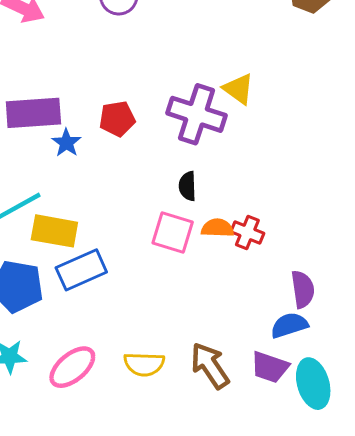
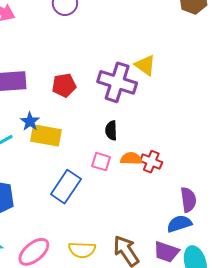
blue star: (66, 143) -> (30, 121), moved
yellow rectangle: (54, 231) -> (46, 135), moved
pink square: (173, 232) -> (101, 162), size x0.7
blue rectangle: (81, 270) -> (66, 187), moved, turned -32

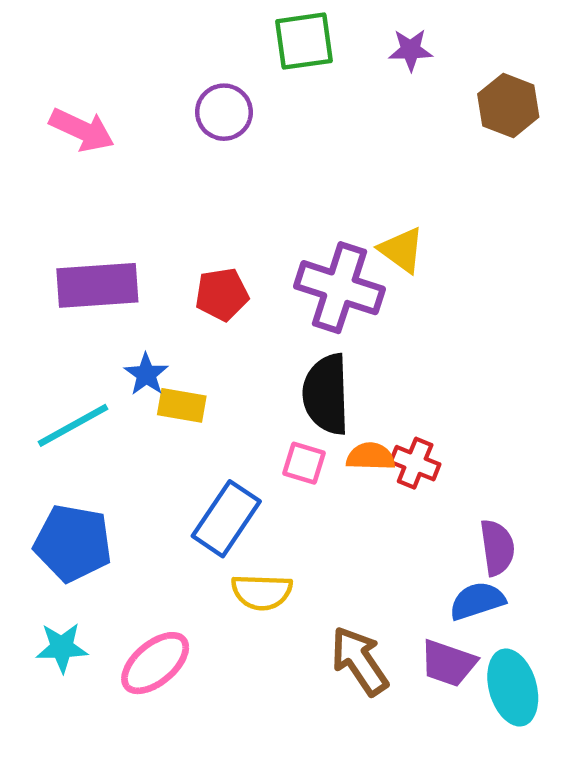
black semicircle: (111, 130) -> (326, 394), size x1.8
yellow rectangle: (46, 135) -> (182, 405), size x0.7
yellow semicircle: (82, 250) -> (262, 592), moved

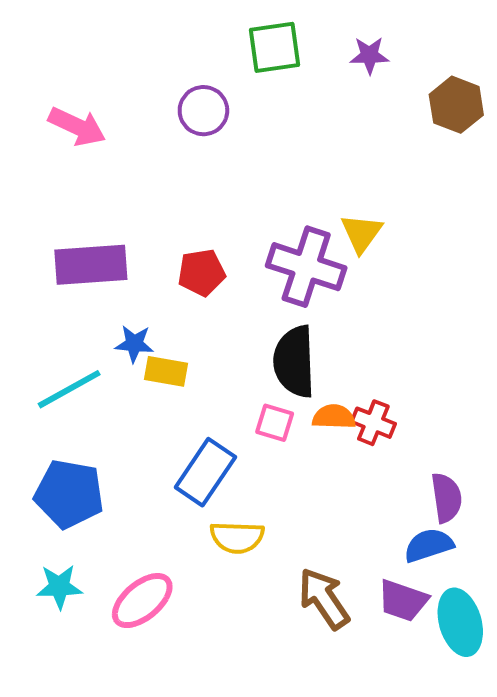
yellow triangle: (402, 250) -> (361, 233), turned 30
blue star: (146, 374) -> (134, 344), turned -30

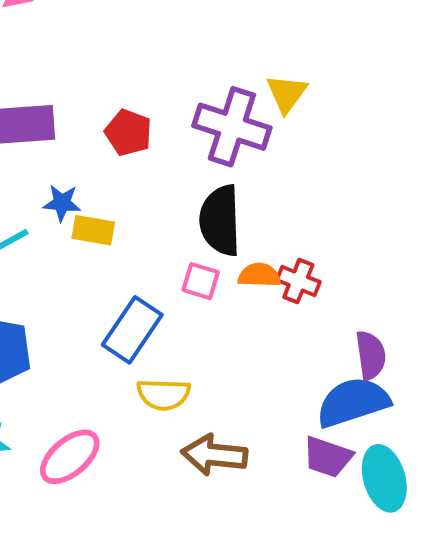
red pentagon: (201, 273) -> (128, 133), turned 30
blue semicircle: (429, 545) -> (353, 402), size x1.5
brown arrow: (324, 599) -> (214, 455), moved, turned -50

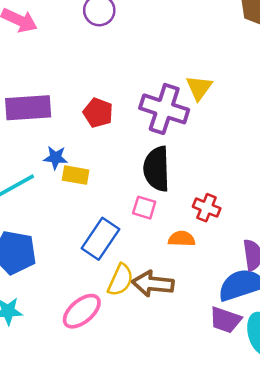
orange semicircle: (259, 275) -> (182, 239), moved
yellow semicircle: (164, 394) -> (120, 280), turned -68
brown arrow: (214, 455) -> (153, 284), moved
pink ellipse: (70, 457) -> (82, 311), moved

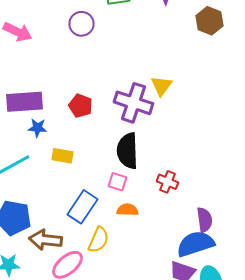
blue star: (56, 158) -> (38, 128), moved
orange semicircle: (182, 239) -> (128, 210), moved
brown arrow: (153, 284) -> (46, 240), moved

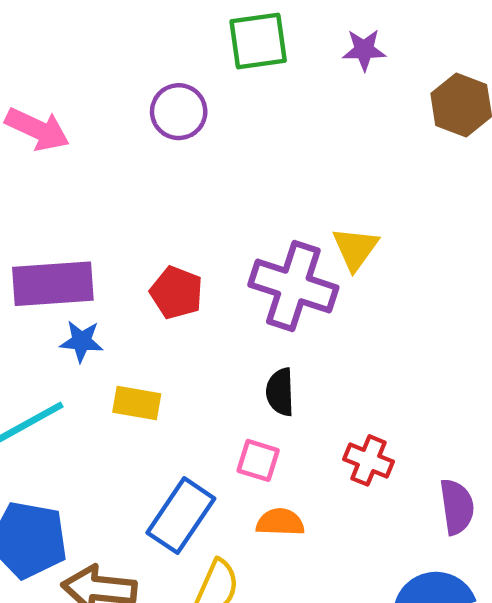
black semicircle: (128, 151) -> (280, 392), size x0.6
purple semicircle: (204, 220) -> (457, 507), moved

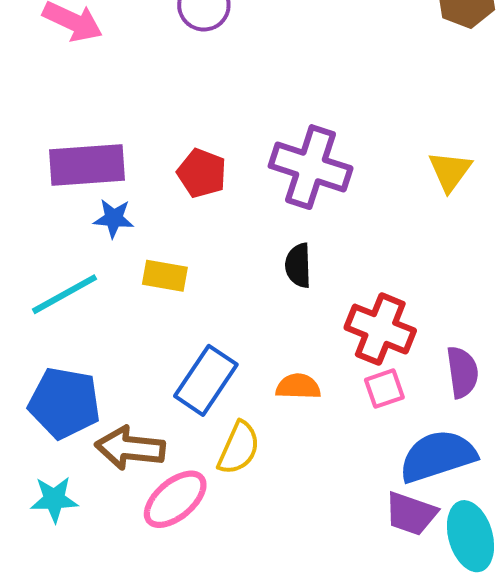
yellow triangle: (355, 248) -> (450, 171), moved
pink square: (258, 460) -> (384, 389), moved, turned -36
red cross: (368, 460) -> (380, 329), size x1.5

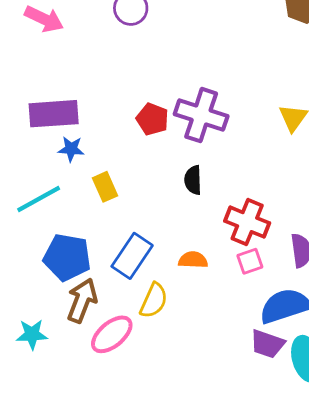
red pentagon: (202, 173) -> (152, 119), moved
yellow rectangle: (165, 276) -> (105, 187), turned 56
blue pentagon: (64, 403) -> (67, 257), moved
brown arrow: (130, 448) -> (82, 301), turned 105

